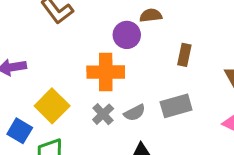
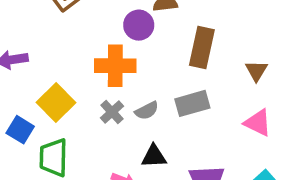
brown rectangle: (184, 55) -> (202, 47), size x1.6

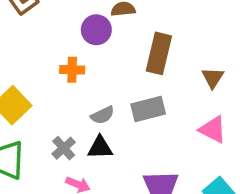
orange cross: (115, 66) -> (72, 70), size x0.6
gray cross: (112, 112) -> (64, 148), moved
black triangle: (154, 156) -> (100, 148), moved

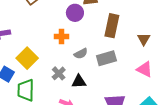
gray semicircle: (102, 115) -> (81, 54), moved
gray cross: (64, 148) -> (59, 73), moved

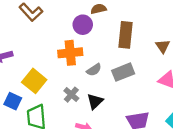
orange cross: (61, 37) -> (70, 53), size x1.5
black triangle: (79, 82) -> (95, 101), turned -35

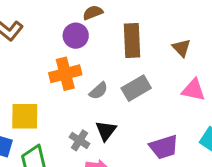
yellow square: (34, 81) -> (25, 116), turned -30
gray cross: (71, 95) -> (79, 140), moved

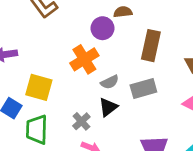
orange cross: (65, 74) -> (84, 59), turned -32
black triangle: (106, 131) -> (108, 107), moved

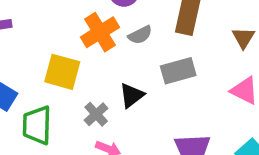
gray semicircle: (110, 82) -> (140, 35), moved
yellow square: (39, 87) -> (62, 72), moved

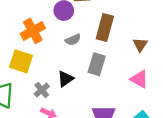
orange cross: (100, 32) -> (33, 31), moved
gray rectangle: (178, 71) -> (97, 64), turned -60

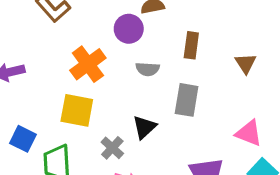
brown rectangle: (105, 27) -> (191, 45), size x0.7
gray semicircle: (73, 40) -> (148, 69), turned 35
pink triangle: (139, 79) -> (249, 133), moved

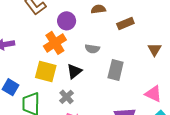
purple circle: (129, 29) -> (67, 21), moved
brown rectangle: (191, 45) -> (125, 23), moved, turned 56
black triangle: (144, 127) -> (74, 71), moved

